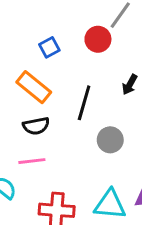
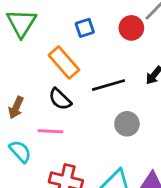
black line: (84, 103) -> (108, 85), turned 48
black semicircle: (36, 126) -> (60, 99), turned 45

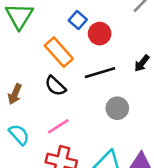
blue square: (85, 28) -> (78, 20), turned -30
red circle: (131, 28) -> (100, 34), moved
pink line: (50, 131) -> (58, 126), moved, turned -35

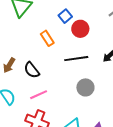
orange rectangle: (59, 52) -> (47, 38), size x0.7
black semicircle: (55, 86) -> (32, 70), moved

